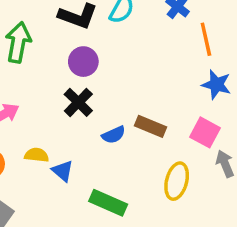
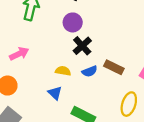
black cross: (78, 102) -> (82, 46), moved
yellow semicircle: (37, 155) -> (63, 71), moved

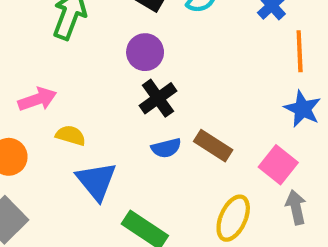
yellow semicircle: (63, 71) -> (71, 135), moved
blue triangle: (55, 93) -> (96, 181), size x1.5

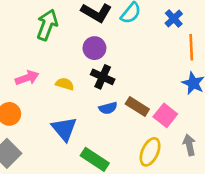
black cross: (158, 98) -> (103, 77), turned -30
yellow semicircle: (71, 135) -> (65, 84), moved
pink square: (278, 165) -> (165, 115), moved

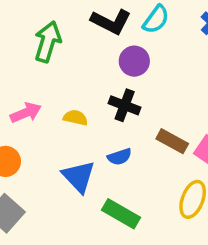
purple circle: (94, 48) -> (134, 61), moved
blue semicircle: (108, 108) -> (119, 157), moved

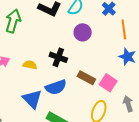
purple circle: (134, 61) -> (83, 32), moved
blue semicircle: (119, 157) -> (56, 87), size x1.5

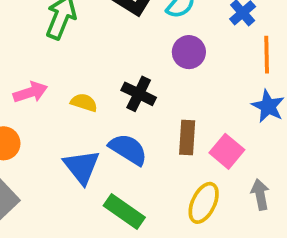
brown rectangle: (86, 78) -> (187, 137), turned 60
blue semicircle: (56, 87) -> (128, 149), turned -135

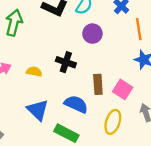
blue semicircle: (128, 149) -> (76, 104), moved

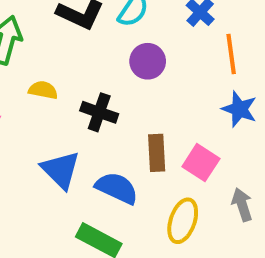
yellow semicircle: (34, 72) -> (43, 90), moved
blue triangle: (38, 110) -> (61, 170), moved

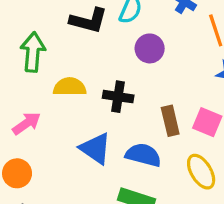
yellow semicircle: (43, 90) -> (70, 87), size x1.4
yellow ellipse: (183, 221) -> (201, 172), turned -40

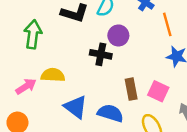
yellow semicircle: (70, 87) -> (53, 75), moved
black cross: (118, 97) -> (101, 54), moved

